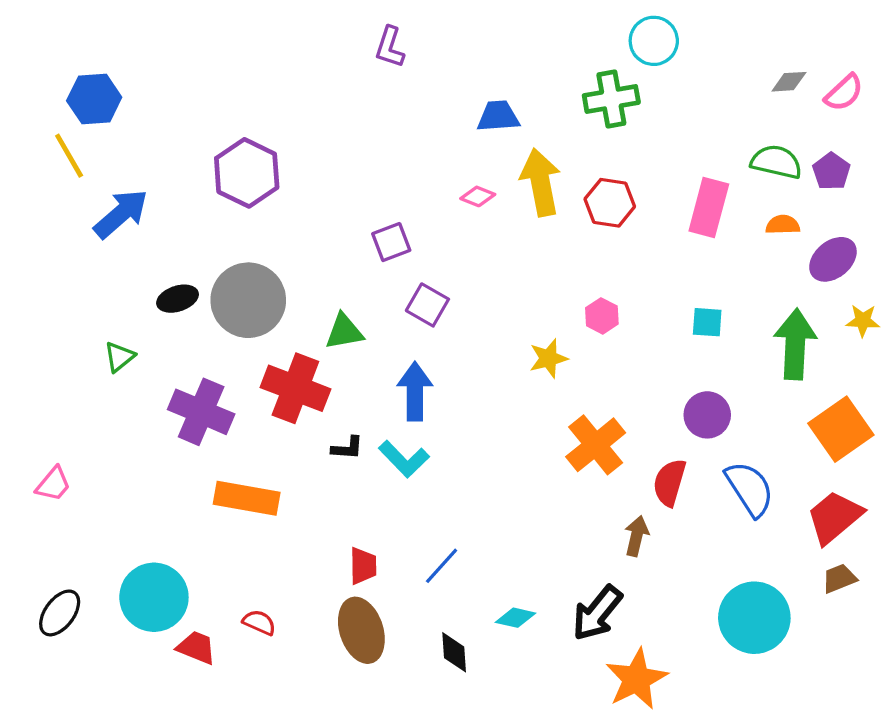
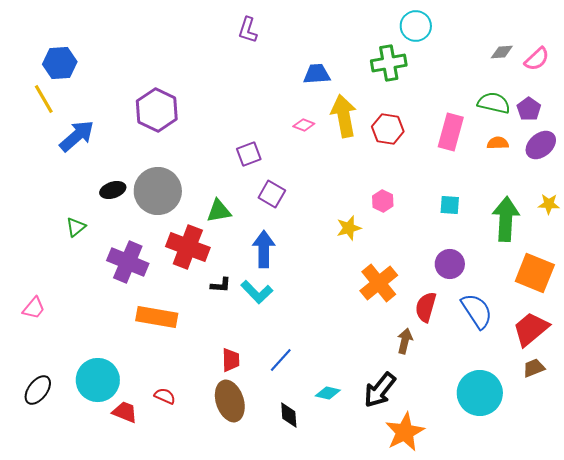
purple ellipse: (833, 259) -> (541, 145), moved
orange square: (841, 429) -> (535, 273), turned -33

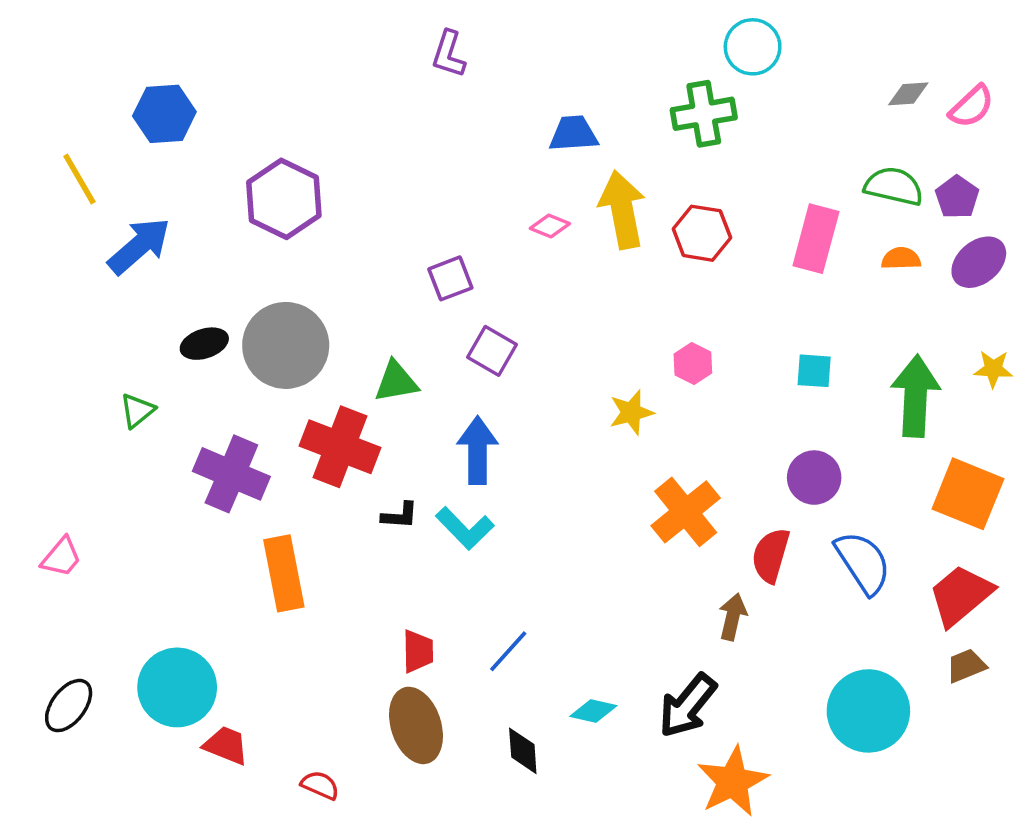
blue hexagon: (60, 63) -> (164, 114), moved
orange rectangle: (157, 317) -> (284, 573), turned 69
red semicircle: (165, 396) -> (320, 785), moved

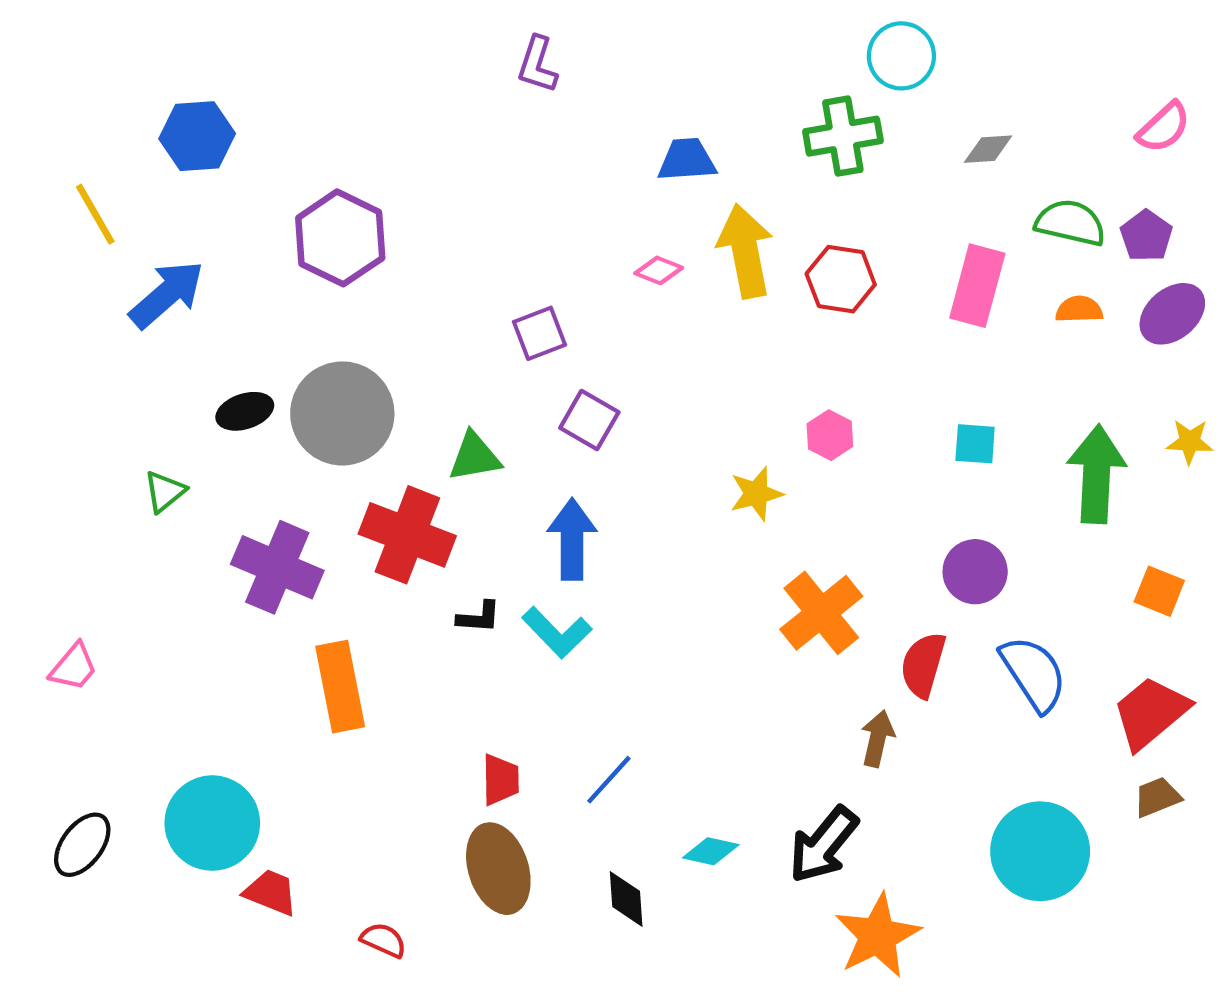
gray diamond: (908, 94) -> (988, 149), moved
orange square: (968, 494) -> (1159, 591), size x0.6

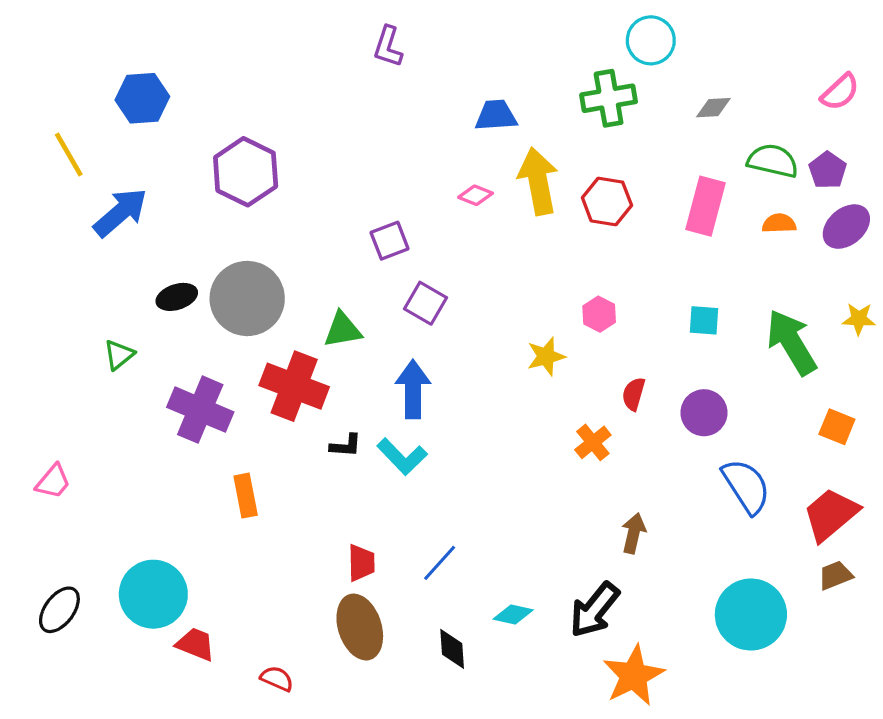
green arrow: (1096, 474) -> (792, 342), turned -34
orange cross: (821, 613) -> (593, 442), size x0.6
red semicircle: (923, 665) -> (634, 394), moved, size x0.7
orange rectangle: (340, 687) -> (246, 496), size x0.7

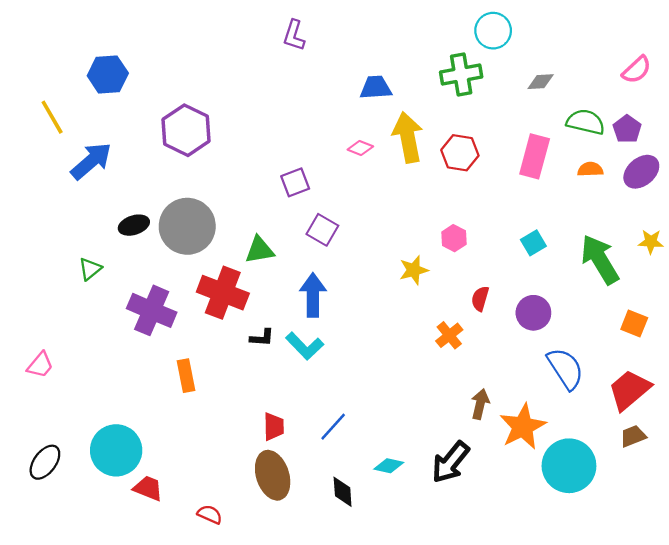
cyan square: (704, 320) -> (533, 243), turned -35
orange star: (634, 676) -> (523, 427), moved

